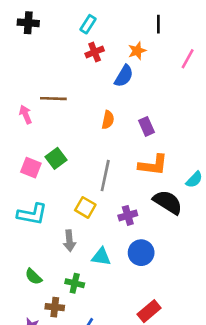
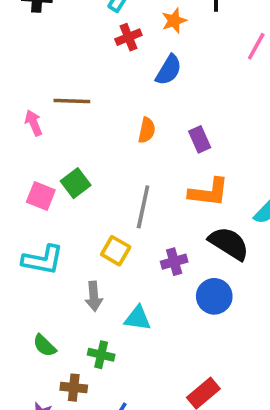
orange star: (137, 51) -> (174, 21), moved
blue circle: (141, 253) -> (214, 296), moved

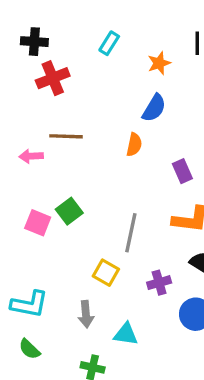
red cross: (128, 37) -> (53, 78), moved, size x1.4
pink arrow: (34, 123) -> (31, 156), turned -70
orange semicircle: (147, 130) -> (134, 145), moved
cyan L-shape: (43, 260) -> (29, 304), moved
green semicircle: (45, 346) -> (29, 349), moved

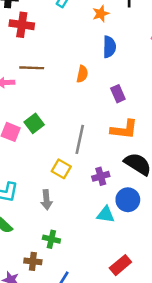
red cross: (53, 78) -> (22, 25), turned 30
blue semicircle: (154, 108) -> (109, 47), moved, turned -30
cyan triangle: (126, 334) -> (106, 215), moved

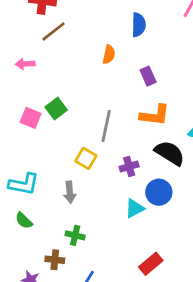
brown line: (32, 68) -> (53, 31), moved, turned -40
cyan triangle: (106, 215) -> (135, 208), turned -36

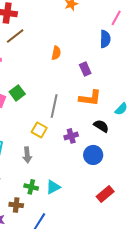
blue semicircle: (139, 25) -> (105, 39), moved
black semicircle: (170, 153) -> (101, 126), size x0.7
cyan triangle: (135, 208) -> (53, 187), moved
red rectangle: (151, 264) -> (105, 194), moved

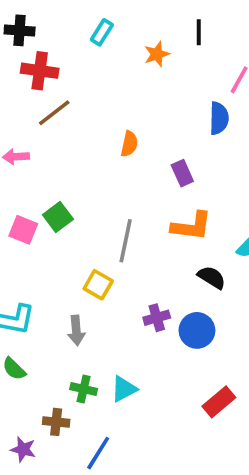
purple cross: (71, 136) -> (157, 318), moved

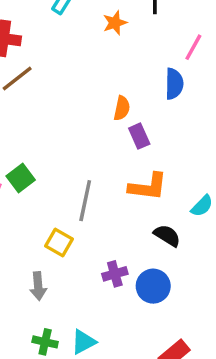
orange semicircle: (129, 144) -> (122, 108), moved

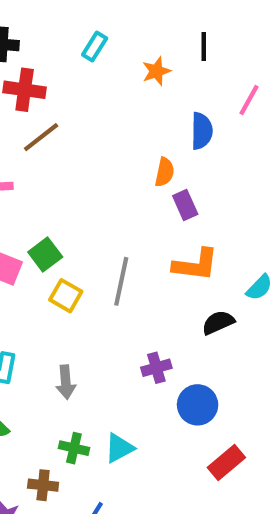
blue semicircle: (174, 84) -> (202, 131), moved
black semicircle: (167, 236) -> (218, 322), turned -56
yellow square: (59, 242) -> (66, 296), moved
blue circle: (153, 286) -> (198, 405), moved

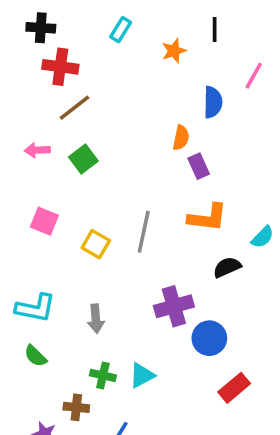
green square: (45, 255) -> (83, 159), moved
purple cross: (156, 368) -> (174, 306), size x1.5

